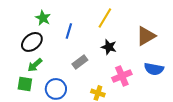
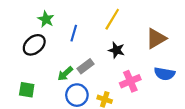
green arrow: (35, 65) -> (65, 74), moved
blue circle: (56, 89) -> (77, 95), moved

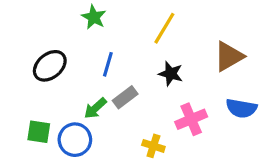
green star: (46, 19) -> (94, 17), moved
blue line: (74, 33) -> (108, 64), moved
blue circle: (77, 95) -> (75, 140), moved

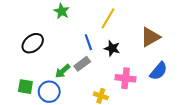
blue line: (108, 64) -> (88, 42), moved, turned -35
blue semicircle: (241, 108) -> (159, 71), turned -60
pink cross: (191, 119) -> (126, 78), turned 30

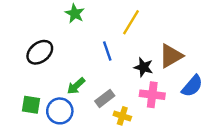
brown triangle: (150, 37) -> (171, 56), moved
black star: (112, 48) -> (144, 67), moved
gray rectangle: (82, 64) -> (105, 98), moved

